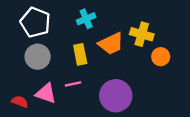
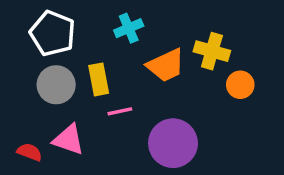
yellow rectangle: (80, 54) -> (99, 79), moved
pink line: (73, 84) -> (120, 111), moved

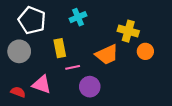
orange trapezoid: (166, 65) -> (107, 55), moved
gray circle: (56, 85) -> (19, 51), moved
purple circle: (173, 143) -> (90, 87), moved, size x0.7

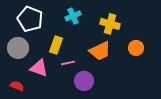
yellow cross: (128, 31) -> (110, 24), moved
yellow rectangle: (60, 48) -> (56, 45), turned 30
pink triangle: (42, 85) -> (39, 68), moved

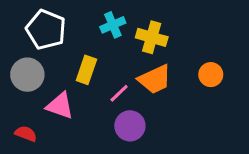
yellow cross: (110, 24) -> (152, 37), moved
pink line: (68, 63) -> (119, 93), moved, turned -32

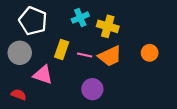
pink line: (119, 93) -> (85, 55), moved, turned 56

